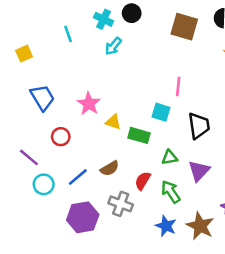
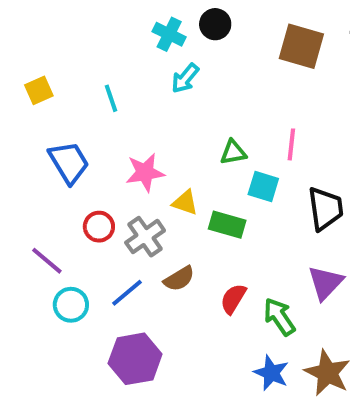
cyan line: (68, 34) -> (111, 98), moved
pink star: (89, 104) -> (145, 172), turned 30
green triangle: (170, 157) -> (233, 152), moved
gray cross: (121, 204) -> (145, 237), moved, turned 35

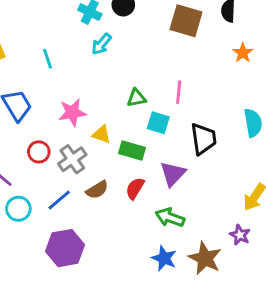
purple triangle: (325, 283) -> (173, 174), moved
red semicircle: (233, 299) -> (135, 188), moved
green arrow: (279, 317) -> (170, 217), turned -36

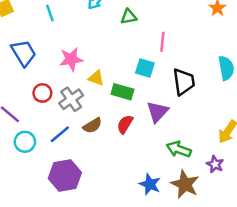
green triangle: (136, 98) -> (129, 17), moved
green arrow: (170, 217) -> (179, 149), moved

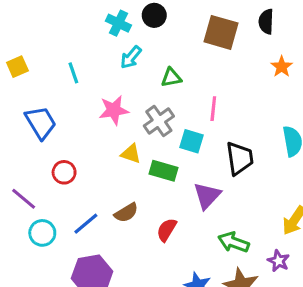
pink star: (71, 59) -> (114, 110), moved
gray cross: (71, 99) -> (159, 121), moved
red semicircle: (125, 124) -> (167, 230), moved

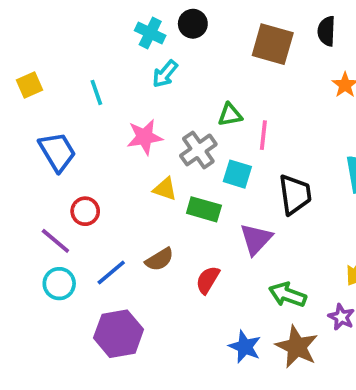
green triangle: (171, 78) -> (230, 115), moved
purple line: (24, 199) -> (55, 241), moved

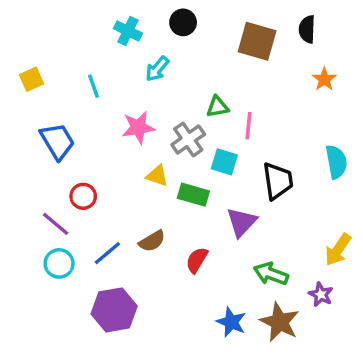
cyan cross: (150, 33) -> (128, 31), moved

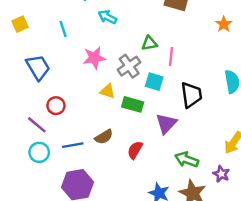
cyan arrow: (157, 69) -> (107, 17), turned 78
blue line: (107, 253) -> (73, 145), turned 30

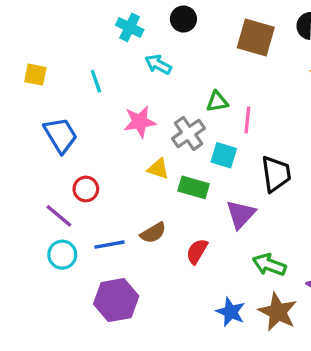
yellow square: (20, 24) -> (35, 75), turned 35

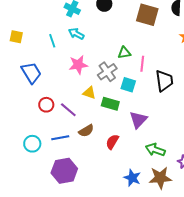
cyan arrow: (158, 64) -> (76, 34), moved
black trapezoid: (276, 174) -> (164, 81), moved
purple line: (59, 216) -> (68, 110), moved
brown star: (278, 312) -> (160, 178), turned -30

